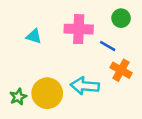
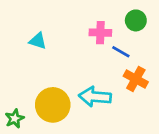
pink cross: (79, 29) -> (100, 33), moved, size x0.7
green star: (18, 97) -> (15, 119), moved

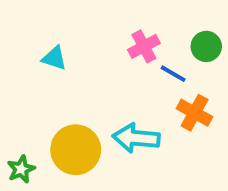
green circle: (136, 20) -> (206, 46), moved
pink cross: (100, 33) -> (144, 46), turned -30

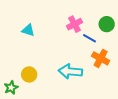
yellow circle: (76, 150) -> (29, 74), moved, size x0.6

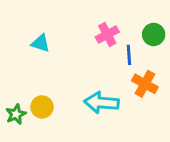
blue line: (90, 38) -> (129, 55), turned 56
green star: (11, 88) -> (16, 114), moved

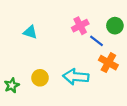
blue line: (129, 55) -> (96, 41), turned -48
yellow circle: (42, 107) -> (40, 78), moved

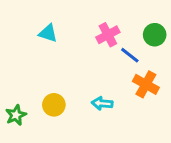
cyan triangle: (30, 32) -> (48, 33), moved
cyan arrow: (76, 77) -> (102, 103), size x0.6

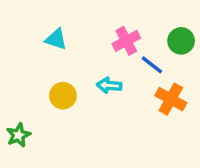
cyan arrow: (102, 103) -> (109, 85), moved
yellow circle: (54, 105) -> (63, 96), moved

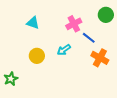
green circle: (181, 41) -> (106, 15), moved
cyan arrow: (109, 85) -> (64, 50), turned -40

